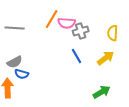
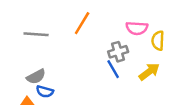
pink semicircle: (67, 23) -> (137, 28), moved
gray cross: (81, 31) -> (118, 52), moved

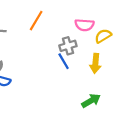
yellow semicircle: (158, 41) -> (103, 36), turned 56
yellow arrow: (149, 72) -> (95, 63), turned 132

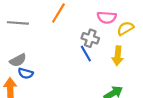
gray cross: (68, 46) -> (90, 38), turned 35

